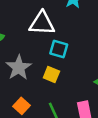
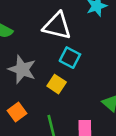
gray star: (19, 68) -> (22, 69), turned -30

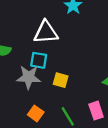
cyan square: (70, 58) -> (39, 60), moved

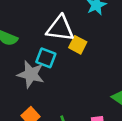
yellow square: (61, 80) -> (78, 45), moved

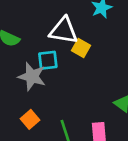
cyan square: (46, 58) -> (48, 60), turned -30

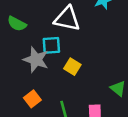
yellow square: (81, 48) -> (72, 67), moved

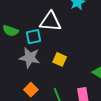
cyan square: (51, 45) -> (34, 37), moved

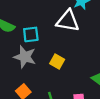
white triangle: (50, 22) -> (68, 21), moved

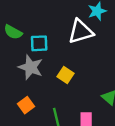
white triangle: (68, 21) -> (81, 32), turned -30

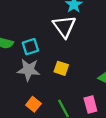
white triangle: (81, 32) -> (64, 26), turned -35

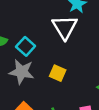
cyan square: (30, 47) -> (26, 46), turned -35

